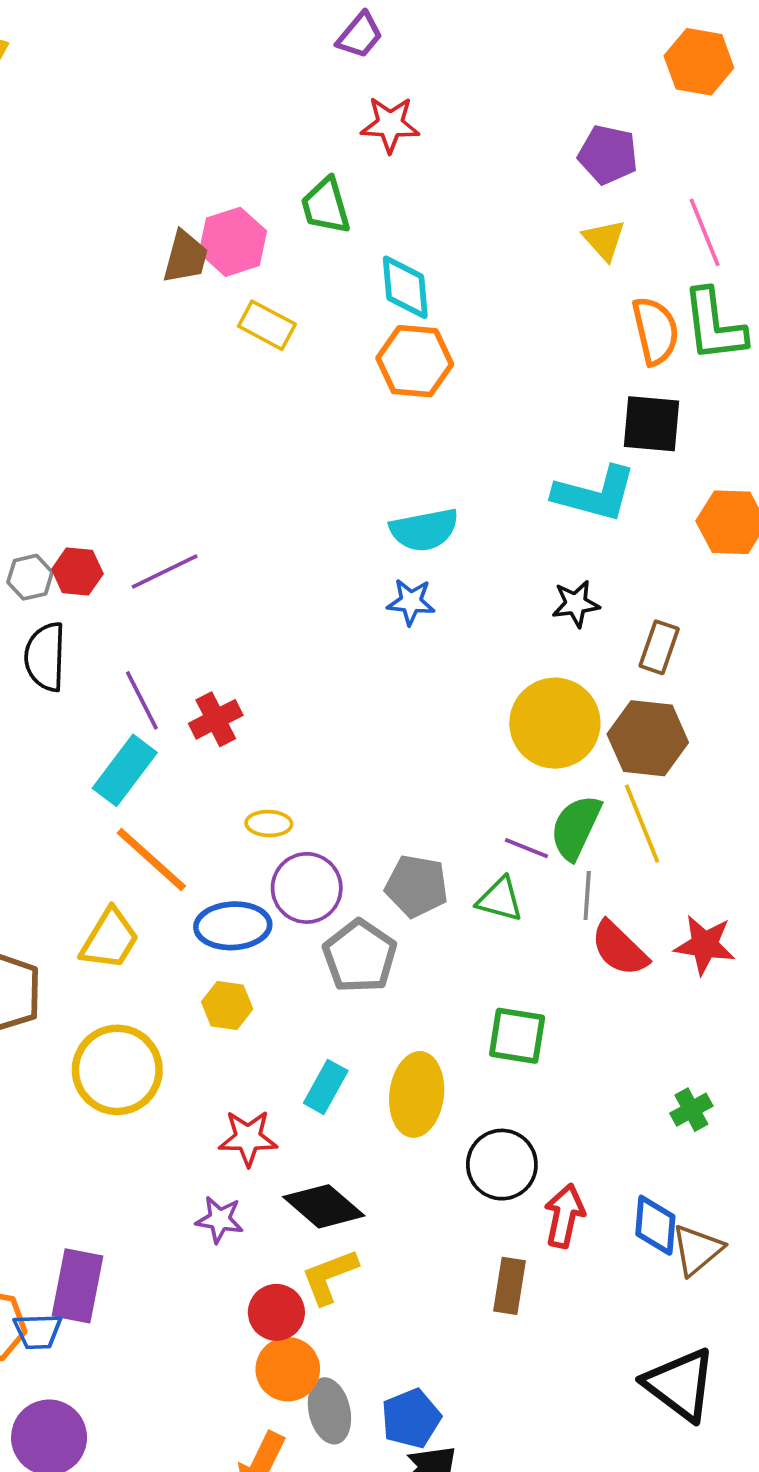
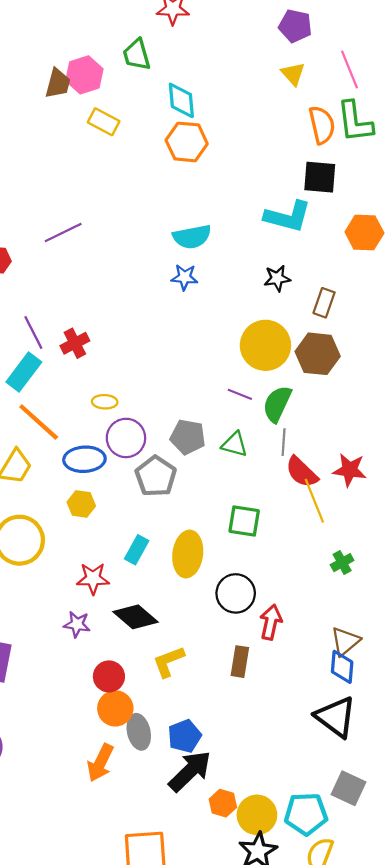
purple line: (165, 572) -> (63, 232), moved
yellow line: (642, 824) -> (314, 501), moved
purple line: (527, 848) -> (240, 394), moved
blue diamond: (655, 1225) -> (342, 667), moved
yellow L-shape: (329, 1276) -> (169, 662), moved

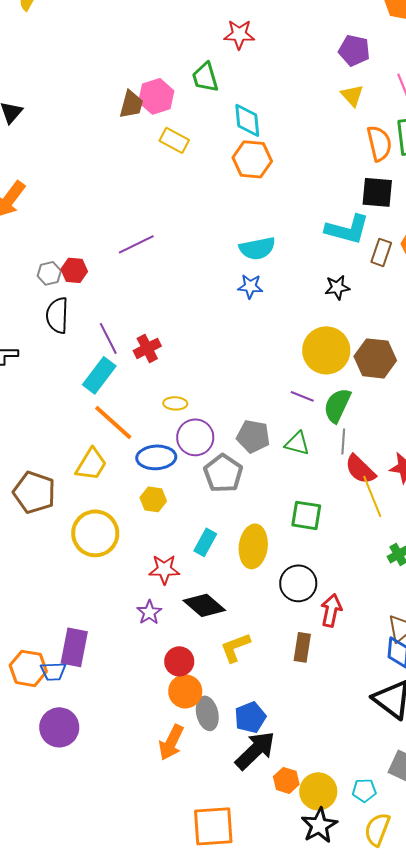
brown rectangle: (324, 303) -> (381, 252), moved
purple star: (77, 624) -> (149, 612), turned 30
cyan pentagon: (306, 814) -> (364, 790), size x0.6

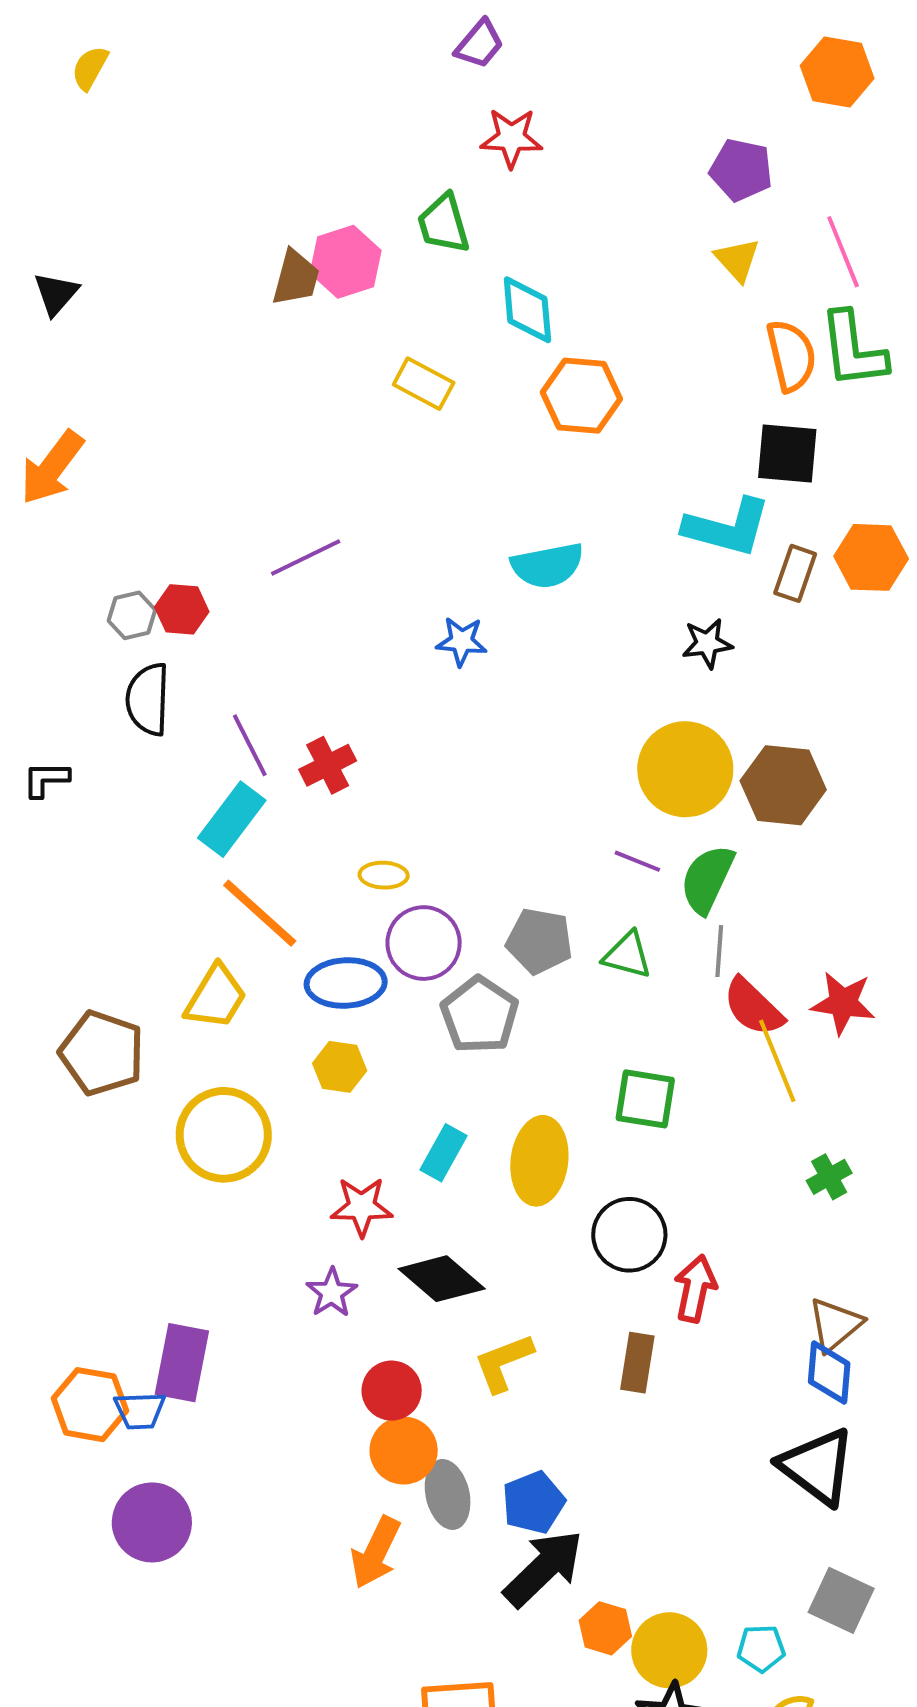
yellow rectangle: (174, 140) -> (424, 384), moved
orange hexagon: (252, 159) -> (581, 396), moved
blue star: (250, 286) -> (462, 641), moved

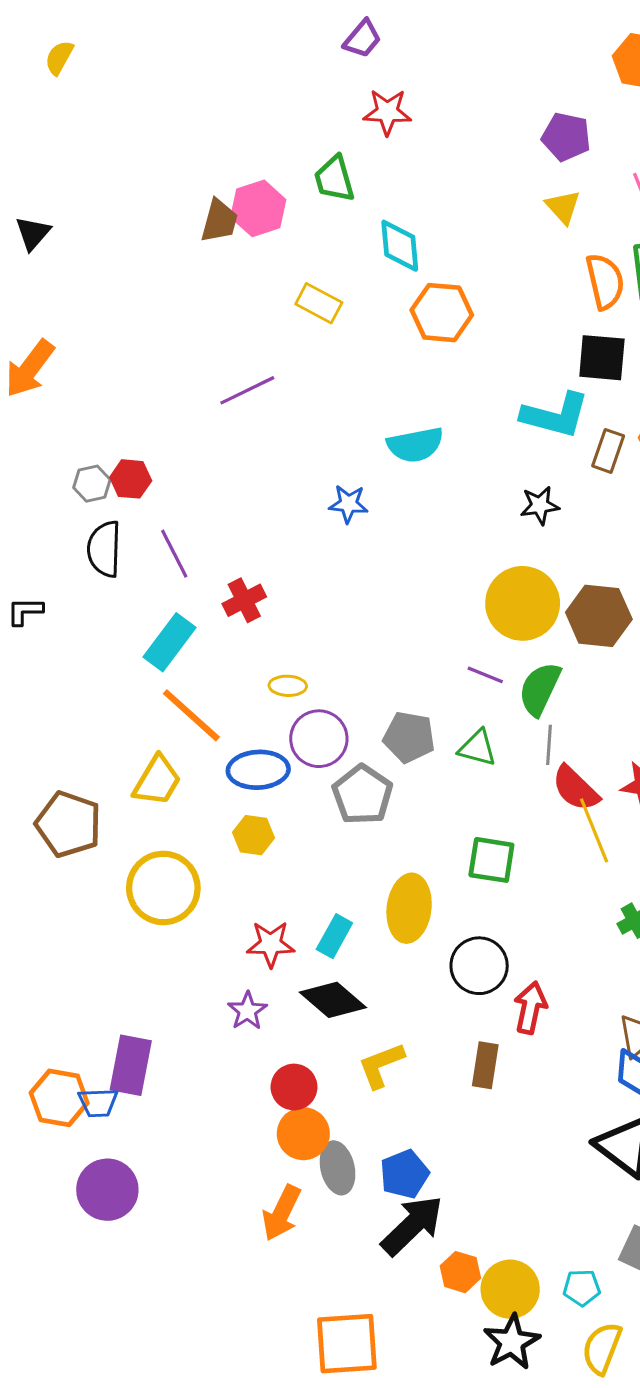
purple line: (306, 557) -> (247, 390), moved
purple line: (250, 745) -> (174, 554), moved
cyan rectangle: (444, 1153) -> (334, 936), moved

